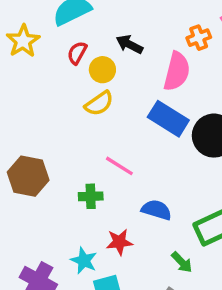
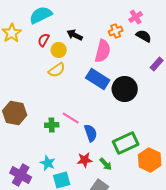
pink line: (119, 166) -> (71, 118), moved
blue semicircle: (156, 210) -> (91, 133), turned 54
red star: (119, 242) -> (85, 160), moved

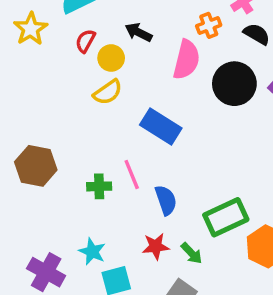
blue rectangle: (98, 79) -> (161, 126), moved
black circle: (125, 89) -> (234, 84), moved
pink line: (71, 118) -> (132, 174), turned 36

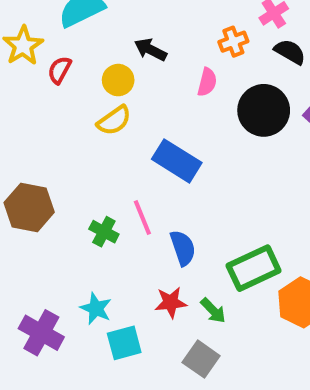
red semicircle: (85, 41) -> (59, 70), moved
pink semicircle: (186, 60) -> (207, 82), size x0.6
green cross: (99, 186) -> (104, 232), turned 30

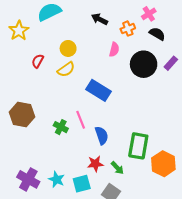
black arrow: (150, 50) -> (100, 19), moved
red semicircle: (59, 70) -> (38, 61), moved
green rectangle: (254, 268) -> (138, 146), turned -55
cyan star: (96, 309) -> (57, 179), moved
cyan square: (124, 343) -> (82, 184), moved

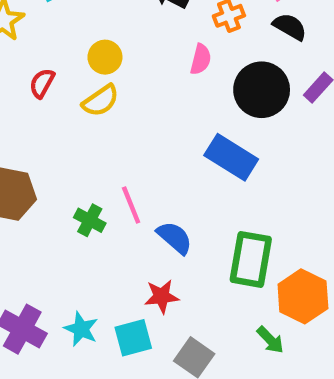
blue rectangle: (98, 90) -> (231, 157), moved
blue semicircle: (102, 135) -> (175, 238), turned -30
green arrow: (117, 168) -> (270, 340), moved

